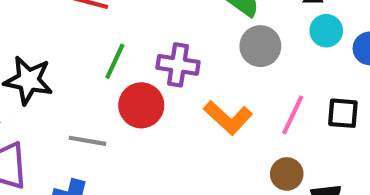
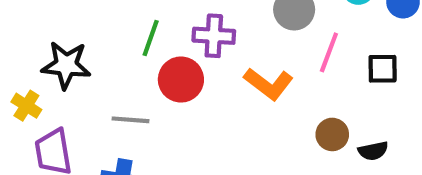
pink line: (293, 115) -> (329, 52), moved

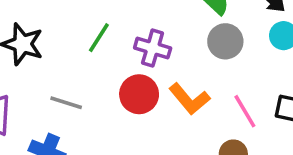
pink line: (329, 52) -> (245, 111), moved, turned -64
red circle: (181, 80) -> (139, 94), moved

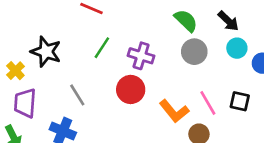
orange L-shape: (189, 99) -> (174, 111), moved
gray line: (66, 103) -> (77, 95), turned 40

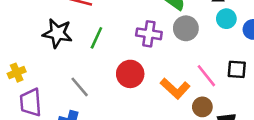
black star: (46, 52) -> (57, 33), moved
purple cross: (141, 56) -> (149, 34), moved
yellow cross: (15, 71) -> (17, 73), turned 30

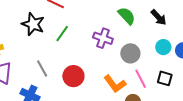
cyan circle: (226, 19) -> (163, 47), moved
gray circle: (186, 28) -> (130, 53), moved
red circle: (130, 74) -> (73, 76), moved

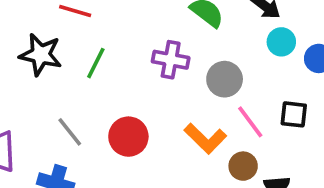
cyan circle: (163, 47) -> (281, 42), moved

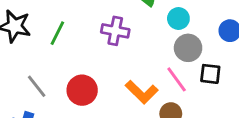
cyan circle: (281, 42) -> (178, 19), moved
gray circle: (225, 79) -> (188, 48), moved

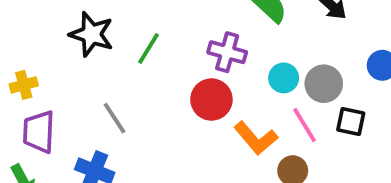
cyan circle: (178, 19) -> (284, 78), moved
red circle: (82, 90) -> (211, 100), moved

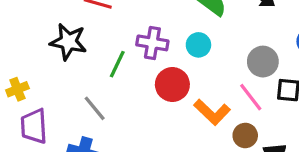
green line: (148, 48) -> (117, 64), moved
purple cross: (227, 52) -> (152, 43), moved
cyan circle: (284, 78) -> (198, 45), moved

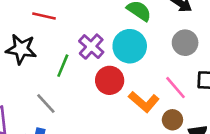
purple cross: (152, 43) -> (91, 47), turned 35
cyan circle: (198, 45) -> (130, 46), size x1.6
gray circle: (263, 62) -> (185, 43), moved

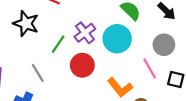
red circle: (110, 80) -> (82, 65), moved
pink line: (175, 88) -> (150, 68), moved

